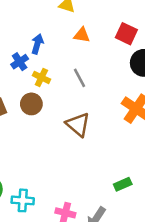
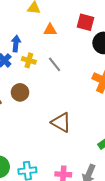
yellow cross: (41, 77) -> (29, 60), moved
brown triangle: (78, 125) -> (61, 122), moved

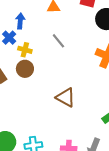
yellow cross: (29, 60) -> (25, 50), moved

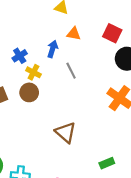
blue arrow: (20, 21) -> (53, 49), moved

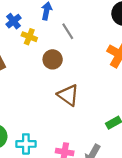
brown circle: (29, 92) -> (53, 59), moved

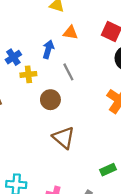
yellow cross: (29, 37) -> (28, 74), turned -32

